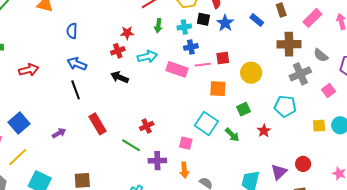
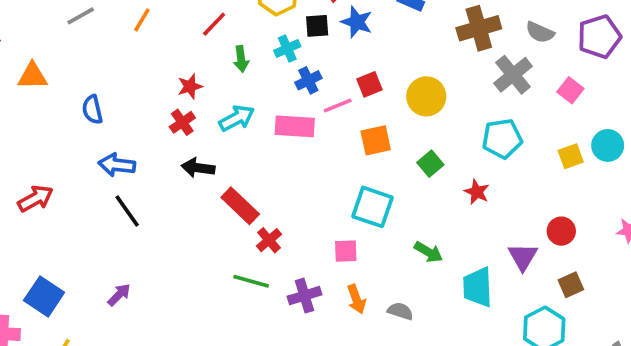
red rectangle: (97, 124) -> (240, 206), moved
green arrow: (232, 135) -> (429, 252), moved

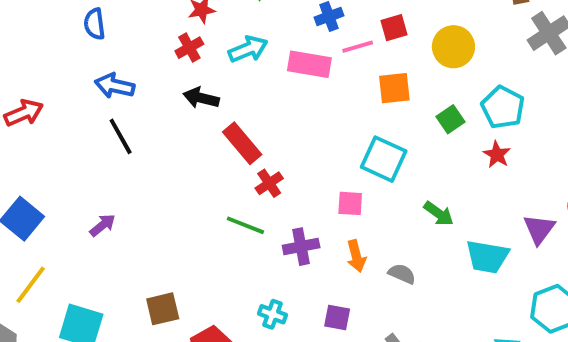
cyan pentagon: (502, 139) -> (503, 107), moved, turned 30
cyan trapezoid: (478, 287) -> (487, 257), turned -84

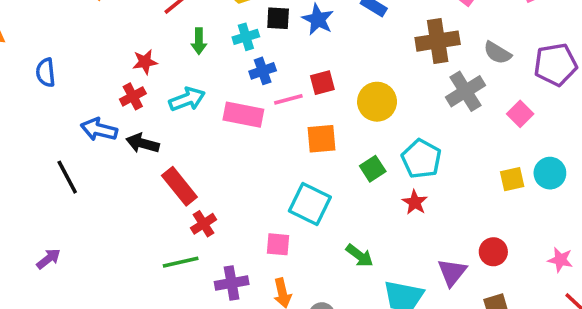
blue arrow: (115, 86) -> (99, 130), moved
green line: (245, 225) -> (181, 262), turned -36

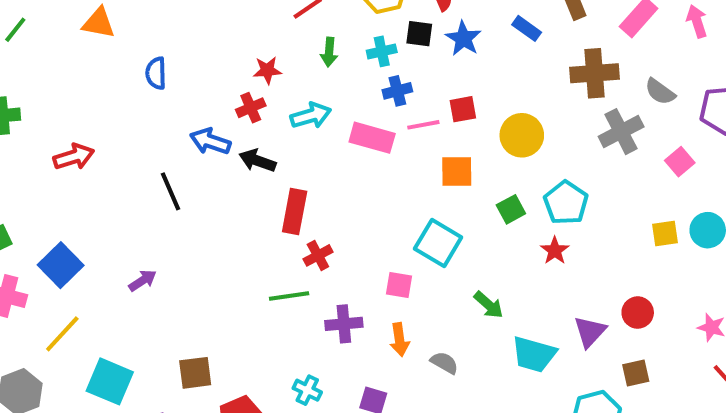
red rectangle: (179, 186) -> (295, 212), turned 45

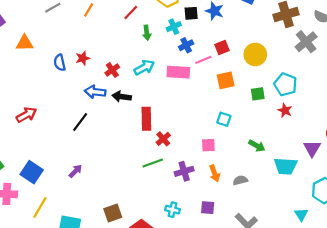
red star: (267, 70) -> (83, 58), moved
black line: (171, 191) -> (80, 122), turned 72
green square: (511, 209) -> (258, 94), turned 32
cyan square: (438, 243) -> (224, 119), size x0.6
gray semicircle: (444, 363) -> (240, 180), turned -32

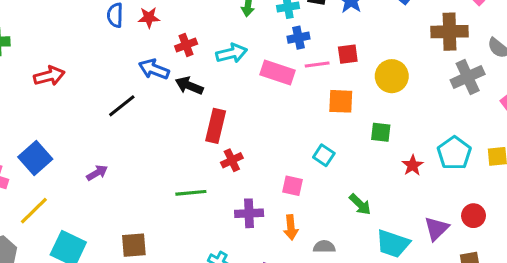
cyan pentagon: (285, 84) -> (454, 153), moved
green line: (153, 163) -> (191, 193), moved

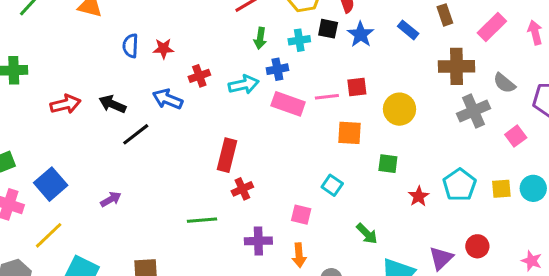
blue cross: (298, 38) -> (277, 69), moved
black arrow: (189, 86) -> (112, 104), moved

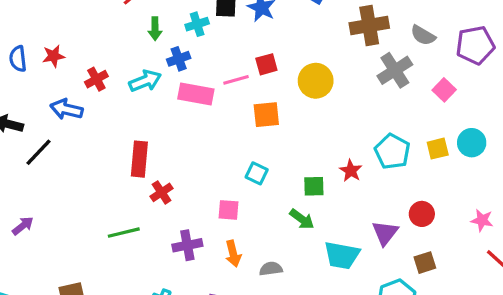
green square: (388, 164) -> (314, 186), moved

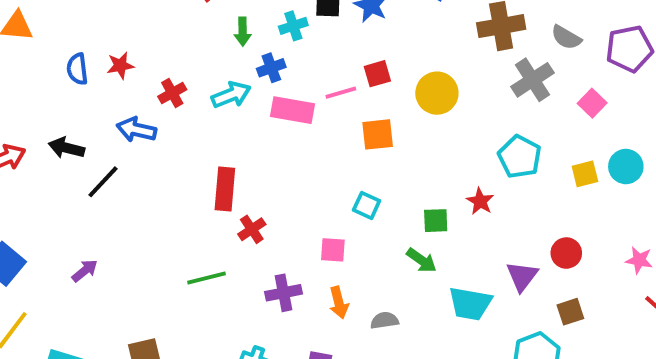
cyan pentagon: (392, 152) -> (520, 157), moved

